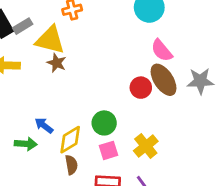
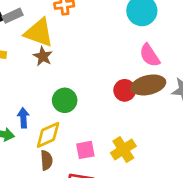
brown ellipse: (164, 80) -> (148, 85), turned -76
green circle: (104, 123) -> (65, 100), moved
blue arrow: (44, 125) -> (23, 118), turned 42

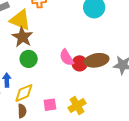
pink semicircle: (150, 55) -> (67, 58), moved
brown star: (43, 56) -> (22, 37), size x1.5
green circle: (65, 100) -> (29, 59), moved

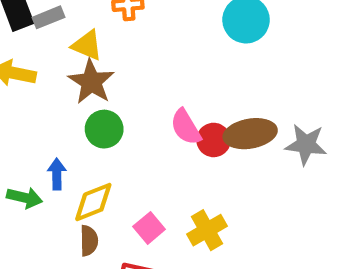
yellow triangle: (20, 20) -> (87, 45), size x0.7
pink square: (50, 105) -> (149, 228), turned -32

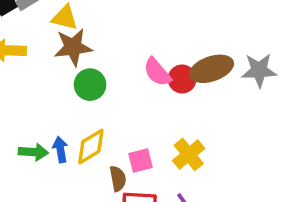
brown star: (91, 82) -> (73, 47), turned -30
blue arrow: (57, 174) -> (60, 150), moved
pink square: (149, 228) -> (140, 160), turned 35
brown semicircle: (89, 241) -> (118, 179), moved

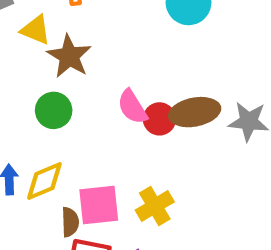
brown star: (73, 47) -> (69, 56), moved, turned 30
pink square: (140, 160) -> (99, 205), size x1.5

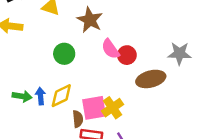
brown star: (69, 56) -> (90, 20), moved
brown ellipse: (195, 112) -> (151, 79), moved
yellow cross: (155, 206) -> (113, 108), moved

